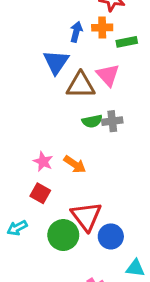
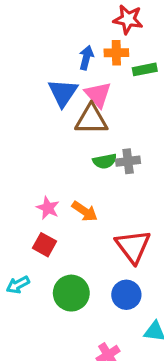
pink triangle: (108, 75) -> (98, 94), moved
red triangle: (86, 216) -> (133, 246), moved

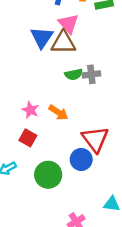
blue triangle: (63, 93) -> (42, 38), moved
blue circle: (126, 295) -> (81, 159), moved

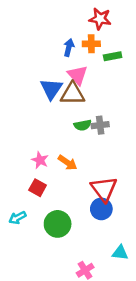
blue circle: (81, 159) -> (101, 209), moved

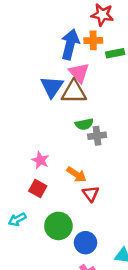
blue arrow: (69, 48) -> (70, 44), size x1.6
gray cross: (100, 125) -> (97, 136), moved
orange arrow: (68, 163) -> (76, 174), moved
red triangle: (104, 189) -> (91, 194), moved, size x0.6
blue circle: (101, 209) -> (85, 243), moved

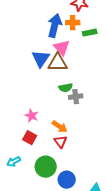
red triangle: (91, 194) -> (61, 142), moved

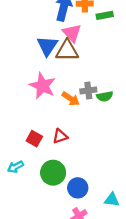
green semicircle: (66, 88) -> (105, 96), moved
pink star: (32, 116) -> (43, 86), moved, size x1.6
orange arrow: (60, 127) -> (71, 99), moved
red triangle: (61, 142) -> (60, 136), moved, turned 48

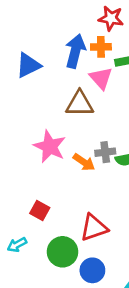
pink triangle: (72, 33) -> (101, 78), moved
blue triangle: (47, 46) -> (28, 65), moved, turned 30
red triangle: (60, 136) -> (94, 228), moved, size x1.5

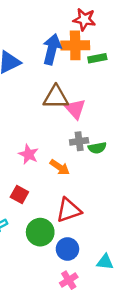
orange cross: (101, 47) -> (75, 45), size x1.5
pink triangle: (101, 78) -> (75, 109), moved
pink star: (50, 146) -> (29, 154), moved, size x0.7
orange arrow: (84, 162) -> (60, 167), moved

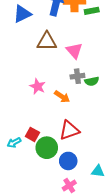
brown triangle: (56, 97) -> (47, 41), moved
red square: (19, 195) -> (32, 134), moved

